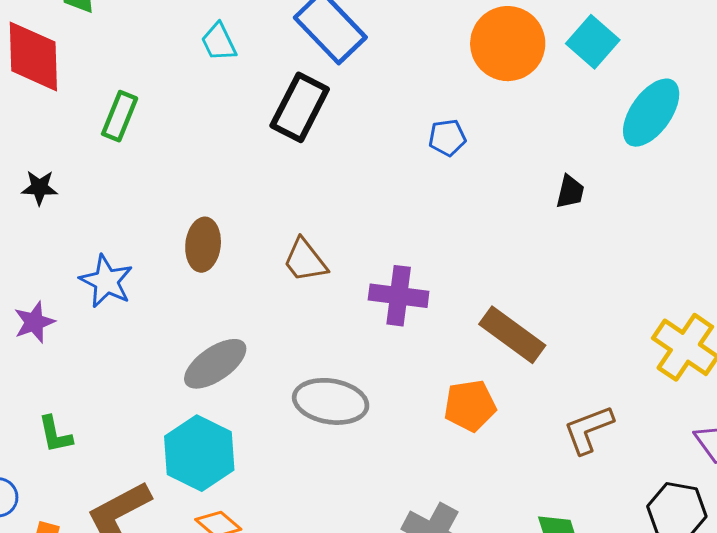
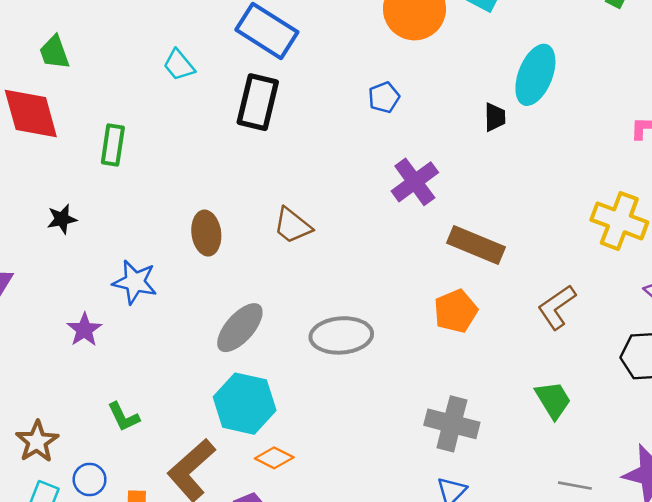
cyan ellipse: (651, 113) -> (535, 75), moved
purple cross: (399, 296) -> (415, 182), moved, turned -30

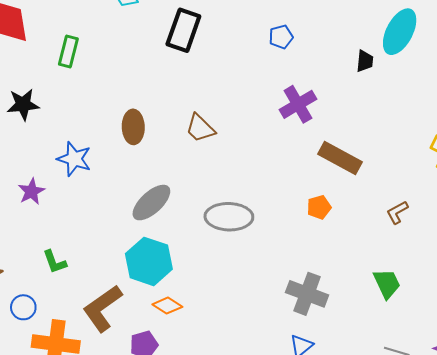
black star: (62, 219) -> (23, 104), size x1.4
brown L-shape: (557, 307) -> (397, 212), size x0.7
orange pentagon: (456, 311) -> (319, 207), size x0.7

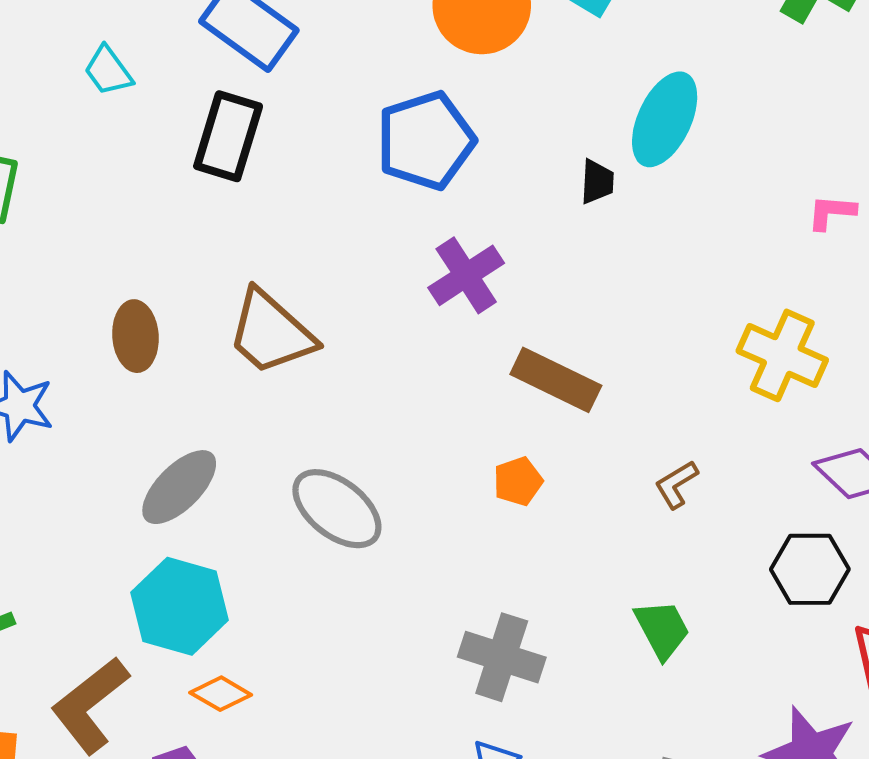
blue pentagon: (281, 37) -> (426, 141), size x2.0
brown trapezoid: (200, 128) -> (271, 333), size x1.5
gray ellipse: (229, 217) -> (337, 509), turned 39

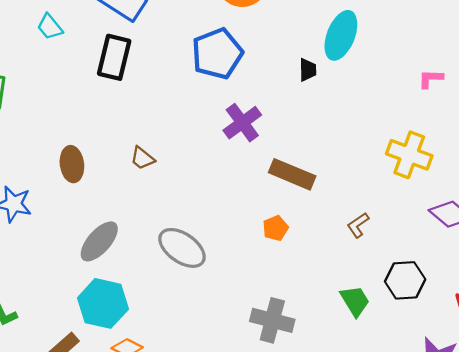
brown trapezoid: (271, 333) -> (142, 158), size x0.5
black hexagon: (810, 569) -> (405, 280), moved

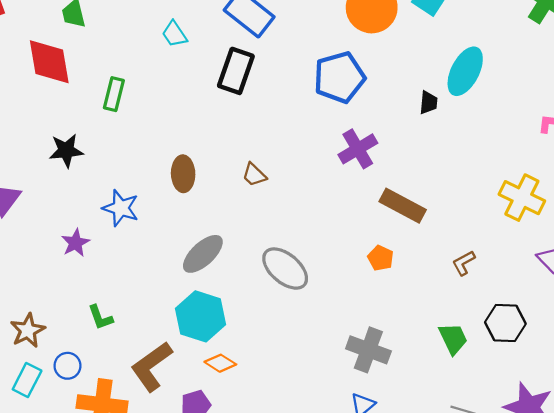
orange pentagon: (275, 228) -> (381, 258), turned -30

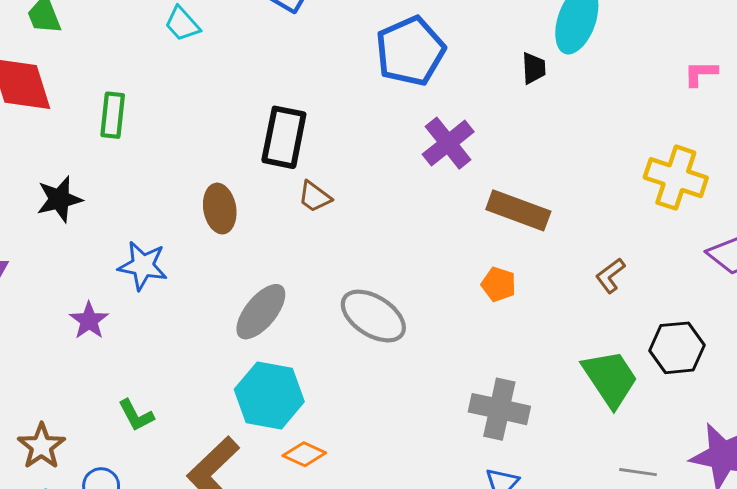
black rectangle: (236, 71) -> (284, 137), moved
green trapezoid: (453, 339) -> (610, 378), size x1.4

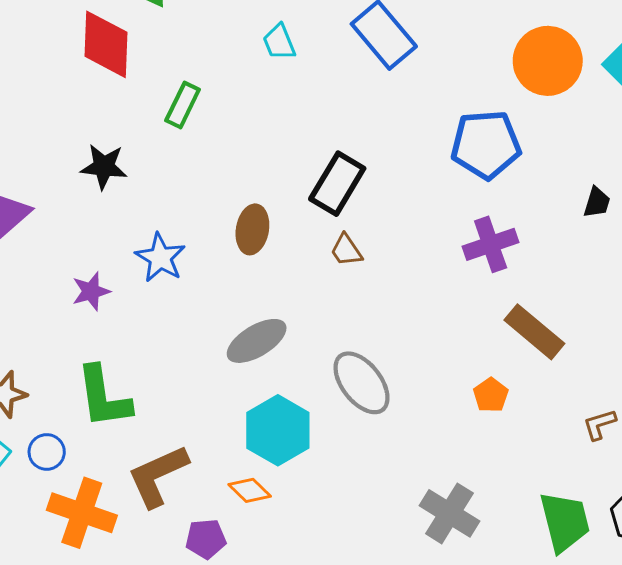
cyan hexagon: (269, 395) -> (278, 430), moved
green L-shape: (136, 415) -> (104, 397), size x1.8

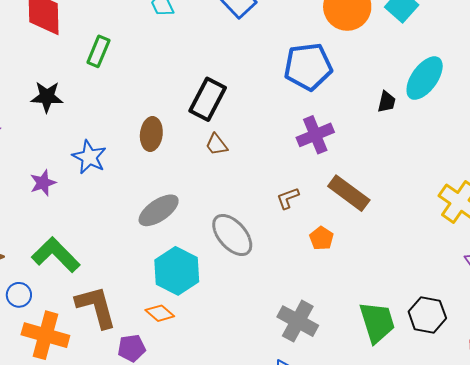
green L-shape: (104, 397) -> (56, 255), turned 147
brown L-shape: (599, 424) -> (288, 198), moved
brown L-shape: (158, 476) -> (96, 307), turned 102

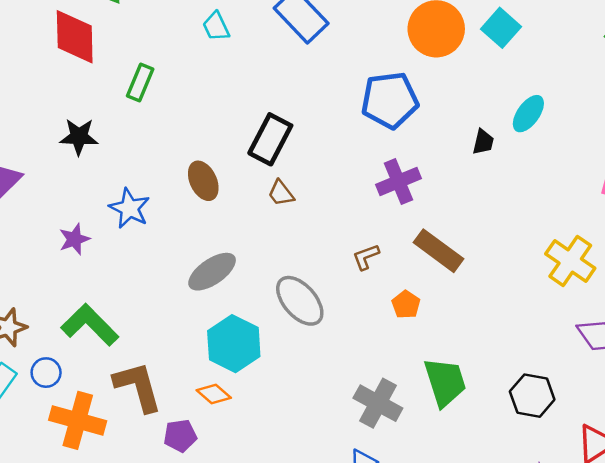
cyan ellipse: (425, 78) -> (528, 114), size x0.7
brown ellipse: (151, 134) -> (203, 181), turned -32
green trapezoid: (377, 322) -> (445, 382), moved

